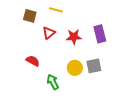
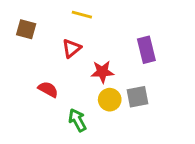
brown square: (30, 16) -> (26, 29), moved
red star: (74, 37) -> (102, 72), moved

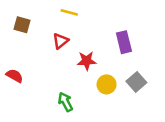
red semicircle: (48, 89) -> (15, 76), moved
gray square: (138, 97) -> (136, 82), moved, turned -30
yellow circle: (110, 100) -> (107, 84), moved

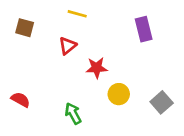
purple rectangle: (124, 42) -> (144, 29), moved
red semicircle: (15, 76) -> (21, 100), moved
gray square: (136, 82) -> (162, 102), moved

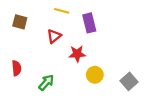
purple rectangle: (144, 29) -> (89, 23), moved
red semicircle: (21, 100) -> (17, 68), moved, turned 56
green arrow: (73, 113) -> (46, 82), moved, turned 70

